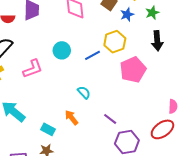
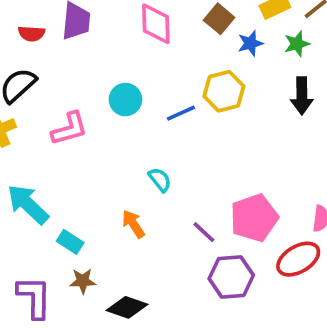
pink pentagon: (133, 70) -> (254, 218), moved
cyan rectangle: (48, 129) -> (70, 242), moved

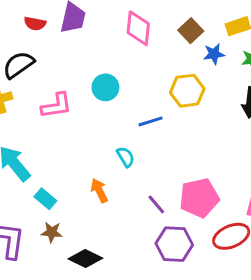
blue line: (181, 113) -> (150, 121), moved

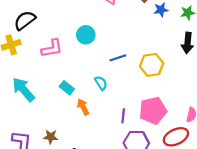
yellow hexagon: (187, 91) -> (152, 65), moved
cyan rectangle: (45, 199) -> (67, 88), moved
purple line: (156, 204) -> (123, 116), turned 48

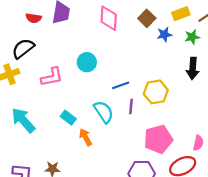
cyan semicircle: (101, 83) -> (104, 112), size x1.5
purple line: (123, 116) -> (131, 107), moved

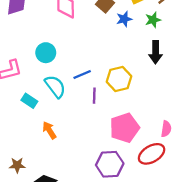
cyan semicircle: (104, 112) -> (55, 86), moved
cyan rectangle: (68, 118) -> (29, 101), moved

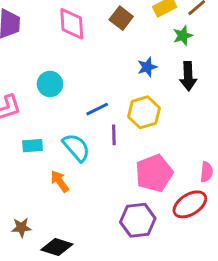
blue star: (124, 19) -> (147, 67), moved
cyan semicircle: (55, 86) -> (76, 147), moved
cyan rectangle: (29, 101) -> (33, 146), turned -35

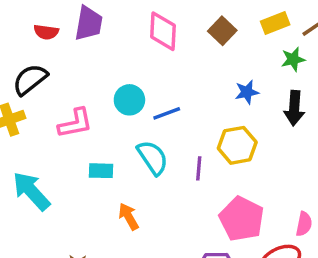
blue line: (97, 109) -> (167, 113), moved
cyan semicircle: (76, 147) -> (153, 158), moved
pink pentagon: (154, 173) -> (242, 219), turned -30

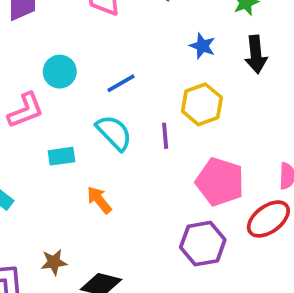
blue star: (247, 92) -> (202, 46), turned -30
cyan circle: (129, 100) -> (60, 72), moved

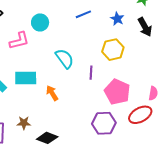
black arrow: (256, 54) -> (145, 27), turned -30
blue line: (121, 83) -> (83, 14), moved
purple line: (165, 136) -> (91, 73), moved
cyan rectangle: (61, 156) -> (26, 78), moved, size x1.5

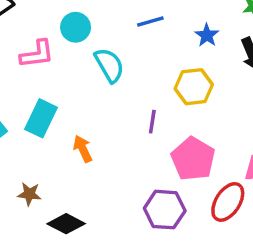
cyan semicircle: (65, 59) -> (109, 65), moved
cyan rectangle: (26, 78) -> (41, 118), turned -70
red ellipse: (140, 115) -> (228, 202), turned -35

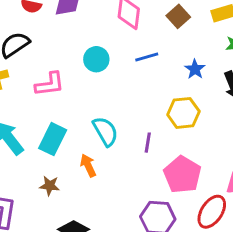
cyan circle: (76, 27) -> (96, 59), moved
cyan semicircle: (109, 65) -> (105, 131), moved
brown star: (29, 194) -> (50, 186), moved

